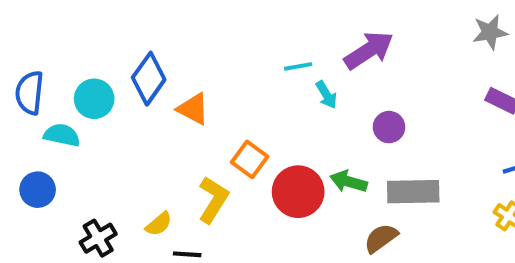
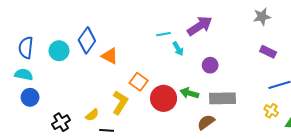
cyan semicircle: (62, 135) -> (24, 75), moved

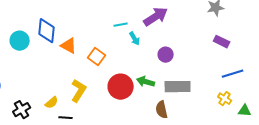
blue diamond: (87, 40) -> (47, 31), turned -30
orange square: (139, 82) -> (97, 57), moved
brown semicircle: (206, 122) -> (162, 110), turned -66

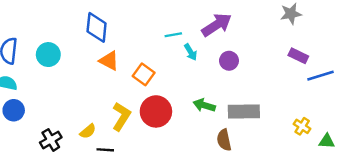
blue diamond: (47, 31) -> (97, 27), moved
purple circle: (166, 55) -> (229, 61), moved
blue line: (233, 74) -> (321, 76), moved
red circle: (121, 87) -> (156, 111), moved

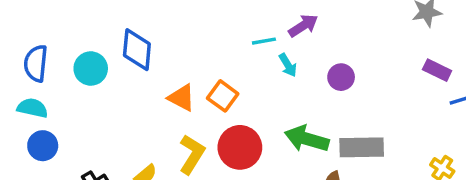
purple arrow: (217, 25) -> (303, 26), moved, size x0.7
blue diamond: (97, 27) -> (137, 50), moved
orange triangle: (109, 61) -> (182, 98), moved
green arrow: (204, 105) -> (307, 139), size x1.4

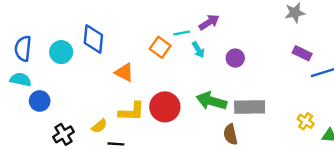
orange square: (223, 96) -> (160, 47), moved
blue circle: (43, 146) -> (40, 101), moved
yellow L-shape: (192, 154) -> (131, 112), turned 60

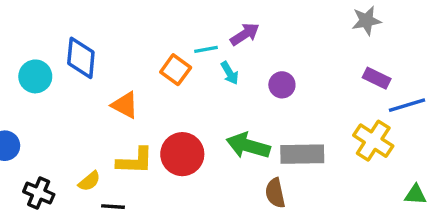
yellow cross: (306, 121) -> (373, 141), moved, size x1.6
black cross: (63, 134) -> (39, 193), turned -36

